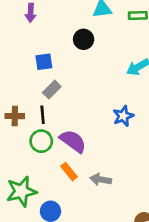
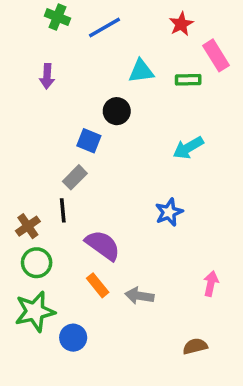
blue square: (44, 62) -> (89, 141), moved, turned 30
brown cross: (15, 116) -> (28, 226), moved, turned -36
green circle: (41, 141) -> (37, 263), moved

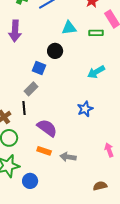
purple arrow: (47, 76) -> (15, 31), size x1.5
pink arrow: (211, 284) -> (109, 150), turned -32
orange rectangle: (98, 285) -> (44, 151), turned -32

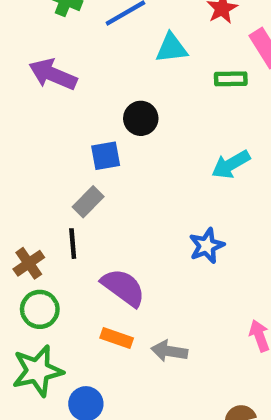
cyan triangle: (69, 28) -> (172, 48), moved
purple arrow: (15, 31) -> (53, 74), turned 110
blue square: (39, 68) -> (106, 156), turned -32

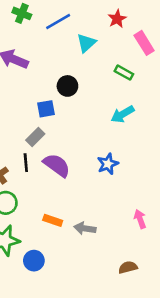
cyan triangle: (172, 48) -> (86, 43), turned -35
green rectangle: (231, 79) -> (124, 73), moved, turned 30
purple semicircle: (123, 287) -> (57, 165), moved

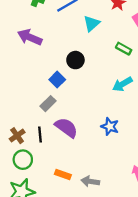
blue square: (46, 109) -> (57, 80), turned -35
black line: (26, 163) -> (40, 134), moved
blue star: (108, 164) -> (110, 126), turned -30

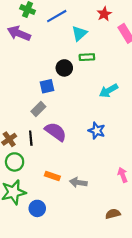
purple arrow: (30, 37) -> (19, 33), moved
green rectangle: (124, 49) -> (87, 57), moved, turned -32
blue square: (57, 80) -> (47, 86), turned 32

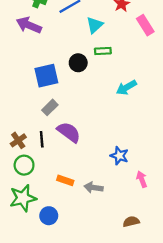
blue square: (47, 86) -> (46, 76), moved, size x1.5
blue star: (97, 131) -> (119, 156), moved

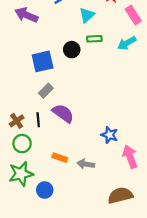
cyan arrow: (126, 87) -> (127, 43), moved
pink arrow: (142, 179) -> (130, 157), size x1.5
brown semicircle: (131, 222) -> (120, 195), size x1.6

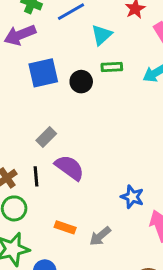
purple arrow: (26, 15) -> (20, 35), turned -45
blue square: (43, 61) -> (43, 73), moved
gray arrow: (86, 164) -> (100, 236), turned -49

